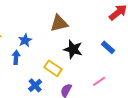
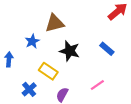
blue star: (25, 40) -> (32, 41), moved

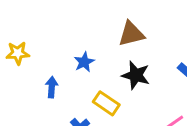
brown triangle: (55, 23) -> (131, 34), moved

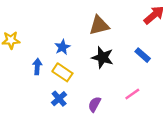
yellow rectangle: (106, 103) -> (62, 72), moved

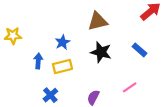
yellow rectangle: (62, 72) -> (62, 66), turned -48
blue cross: (59, 99) -> (50, 95), moved

